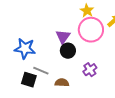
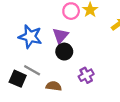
pink circle: (91, 30) -> (71, 11), moved, size x0.6
blue star: (25, 49) -> (30, 37), moved

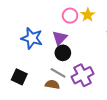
gray line: (32, 70) -> (58, 73), moved
purple cross: (86, 75) -> (83, 75), size x1.5

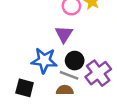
blue star: (32, 38) -> (44, 60), moved
black circle: (63, 53) -> (75, 61), moved

